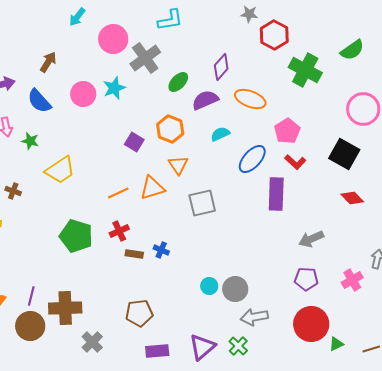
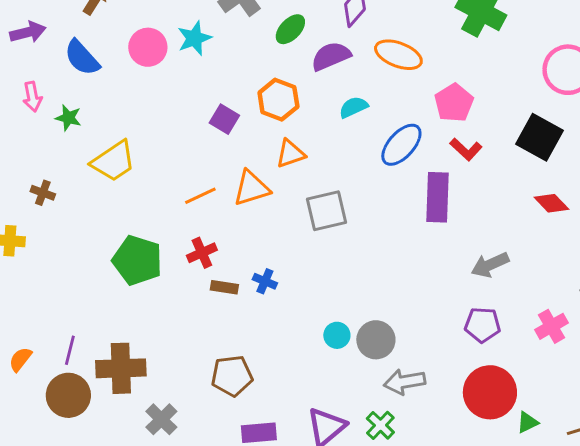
orange triangle: (178, 165) -> (290, 154), turned 45

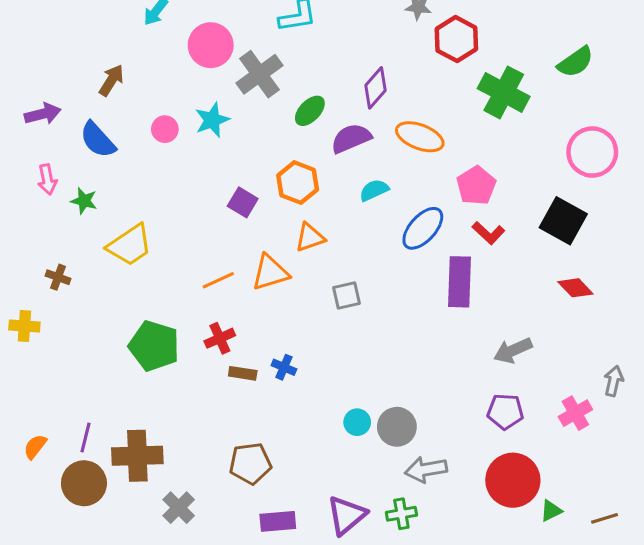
pink circle: (148, 47) -> (165, 129), size x0.7
gray square: (326, 211) -> (346, 296), size x0.7
green cross: (380, 425) -> (401, 514), turned 36

